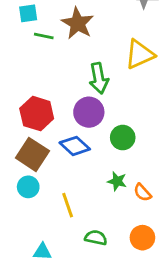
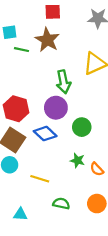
yellow line: (68, 205) -> (40, 179), turned -54

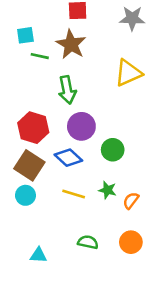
green arrow: (63, 82) -> (67, 90), moved
orange semicircle: (97, 169) -> (131, 201), turned 80
yellow line: (40, 179) -> (74, 194), moved

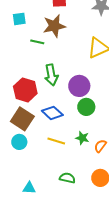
brown star: (71, 44) -> (54, 26), turned 30
green line: (40, 56) -> (37, 42), moved
green arrow: (67, 90) -> (51, 75), moved
purple circle: (81, 126) -> (79, 86), moved

